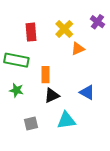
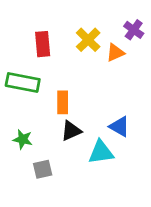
orange triangle: (78, 49) -> (115, 53), moved
green star: (16, 90) -> (23, 139), moved
cyan triangle: (66, 120) -> (101, 152), moved

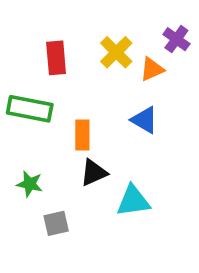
blue triangle: (119, 127) -> (144, 120), moved

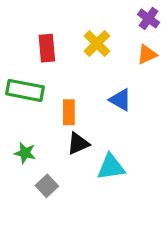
purple cross: (176, 39) -> (149, 18), moved
orange triangle: (152, 69) -> (147, 54), moved
gray square: (56, 223) -> (47, 186), turned -30

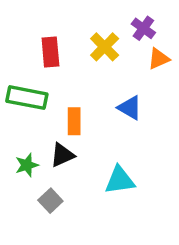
purple cross: (149, 18) -> (143, 28), moved
black triangle: (78, 144) -> (62, 155), moved
green star: (25, 153) -> (27, 165), turned -30

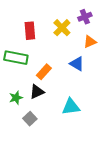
purple cross: (143, 28) -> (85, 17), turned 32
orange triangle: (159, 59) -> (90, 42), moved
orange rectangle: (74, 121) -> (44, 72), turned 42

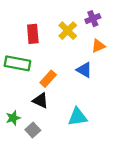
black triangle: (37, 92) -> (40, 100), turned 49
green star: (16, 98) -> (13, 118), moved

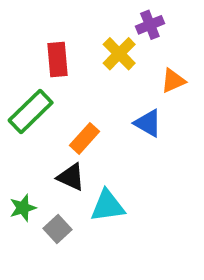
purple cross: (93, 19) -> (150, 25), moved
green rectangle: (17, 63) -> (31, 112), turned -55
cyan triangle: (78, 117) -> (108, 206), moved

